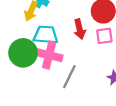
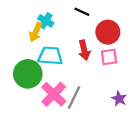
pink cross: (49, 55) -> (54, 94), moved, turned 30

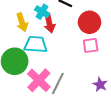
cyan cross: (46, 21) -> (42, 12), moved
yellow arrow: (36, 32) -> (22, 22), turned -42
red arrow: (84, 50) -> (49, 23), moved

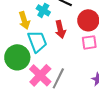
red arrow: (49, 23) -> (60, 29), moved
cyan trapezoid: (36, 44) -> (37, 41), turned 65

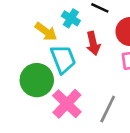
yellow arrow: (24, 20) -> (46, 32), turned -36
gray line: (58, 78) -> (108, 109), moved

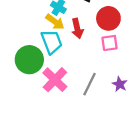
yellow arrow: (46, 32) -> (55, 22), moved

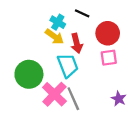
cyan trapezoid: (52, 42) -> (68, 65), moved
gray line: (90, 84) -> (73, 99), moved, turned -50

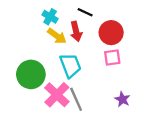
cyan cross: (58, 22) -> (50, 17), moved
red arrow: (77, 43) -> (76, 31), moved

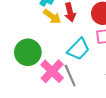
cyan trapezoid: (70, 65) -> (78, 49), moved, turned 65

